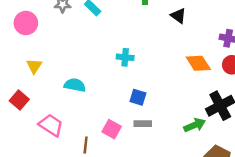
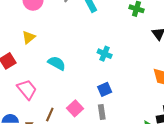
blue square: (138, 97) -> (105, 89), turned 32
gray rectangle: (143, 124) -> (102, 112), turned 64

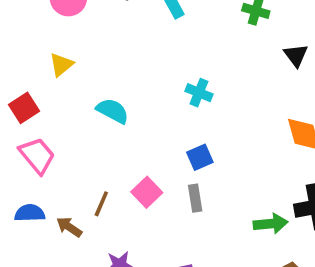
pink trapezoid: (27, 89) -> (37, 155), moved

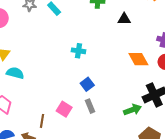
black triangle: (296, 55) -> (124, 19), turned -40
cyan semicircle: (113, 111) -> (15, 73), moved

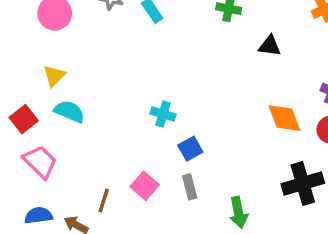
cyan cross: (79, 51) -> (163, 114), moved
green arrow: (132, 110) -> (238, 212), moved, turned 90

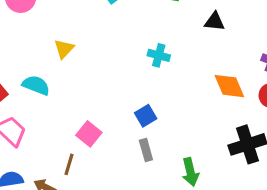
yellow triangle: (54, 76) -> (64, 49), moved
cyan cross: (163, 114) -> (159, 55), moved
pink square: (145, 186) -> (89, 134), moved

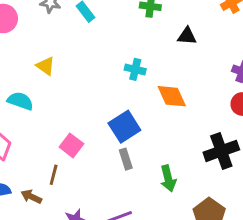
yellow triangle: (64, 49) -> (45, 66), turned -36
orange diamond: (229, 86) -> (172, 96), moved
blue square: (146, 116) -> (124, 127), size x1.5

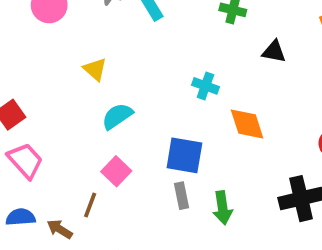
cyan semicircle: (20, 101) -> (117, 116), moved, turned -60
blue square: (124, 127) -> (184, 155), turned 36
green arrow: (168, 178) -> (223, 208), moved

